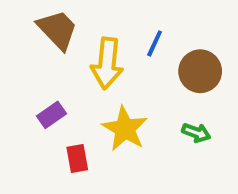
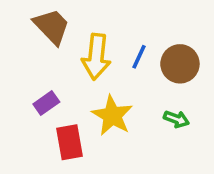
blue line: (155, 43) -> (139, 57), moved
red rectangle: (77, 158) -> (69, 142), size x1.4

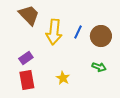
yellow star: (112, 116) -> (63, 78), moved, size x0.6
red rectangle: (69, 142) -> (27, 80), moved

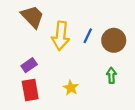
green arrow: (99, 67) -> (111, 75), turned -112

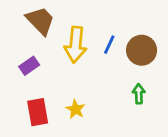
purple rectangle: (29, 65) -> (29, 66), moved
yellow star: (71, 88) -> (75, 109), moved

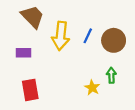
purple rectangle: (29, 66) -> (24, 53), turned 35
yellow star: (75, 109) -> (92, 88), moved

